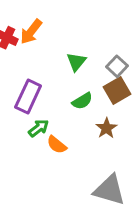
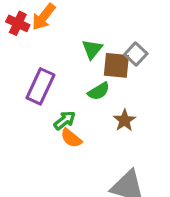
brown square: (117, 90) -> (116, 65), moved, turned 36
green arrow: (39, 128) -> (65, 120), moved

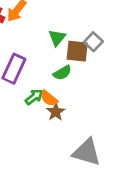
brown star: (125, 120) -> (56, 112), moved
orange semicircle: (71, 138) -> (49, 98), moved

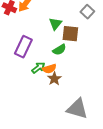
gray square: (93, 42) -> (87, 12), moved
orange semicircle: (49, 98) -> (49, 69), turned -56

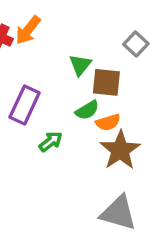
orange semicircle: (49, 69) -> (108, 122), moved
brown star: (54, 79) -> (120, 150), moved, size x1.6

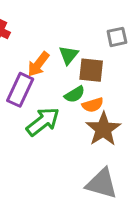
orange arrow: (28, 30) -> (38, 64), moved
gray square: (136, 44) -> (117, 37), turned 35
green arrow: (51, 142) -> (43, 122), size x1.6

